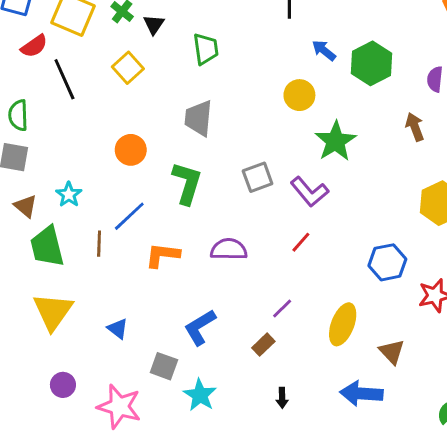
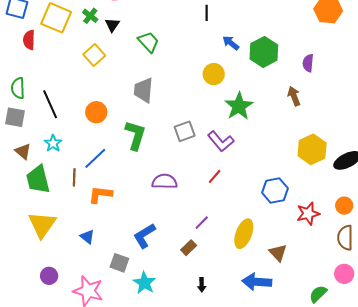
red semicircle: (34, 46) -> (29, 40), turned 126
green trapezoid: (206, 49) -> (148, 42), turned -35
black line: (64, 79) -> (50, 104), moved
orange L-shape: (162, 255) -> (100, 195), moved

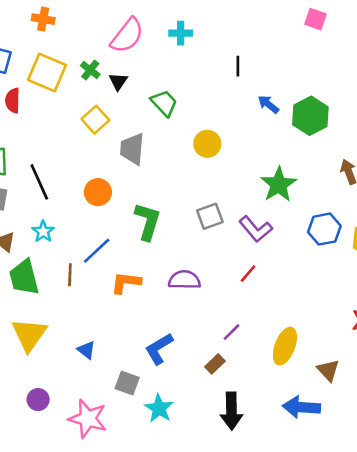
yellow circle: (214, 74) -> (207, 144), moved
gray trapezoid: (143, 90) -> (132, 149), moved
blue hexagon: (275, 191) -> (324, 229), moved
orange L-shape: (100, 195) -> (126, 282), moved
black arrow: (202, 285) -> (231, 411), size x2.0

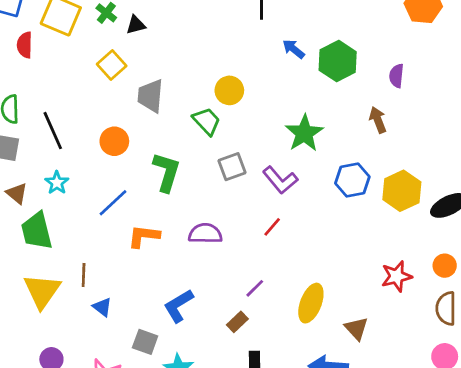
black triangle: (118, 81) -> (136, 25), turned 42
green trapezoid: (164, 103) -> (207, 121), moved
brown line: (70, 275) -> (84, 275), moved

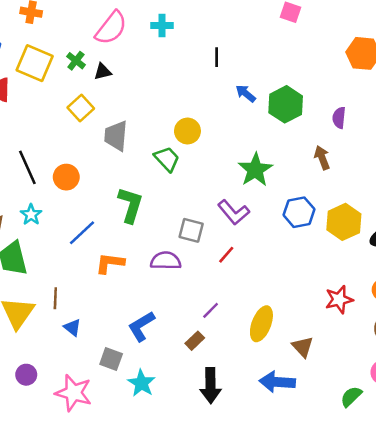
orange circle: (114, 141) -> (66, 177), moved
gray square: (232, 167) -> (191, 230), moved, turned 35

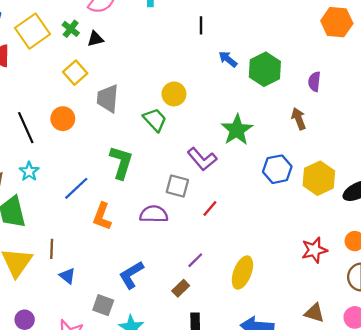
yellow square: (35, 63) -> (32, 31), turned 32
orange circle: (66, 177) -> (63, 119), moved
purple L-shape: (234, 212) -> (202, 159), moved
orange L-shape: (110, 263) -> (102, 216), turned -76
brown triangle: (303, 347) -> (314, 313), moved, turned -30

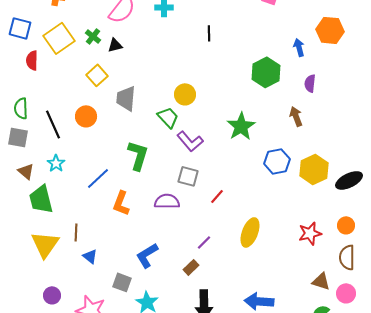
blue arrow: (228, 59) -> (299, 47), moved, turned 36
purple L-shape: (202, 159) -> (190, 141), moved
yellow ellipse: (242, 273) -> (250, 232), moved
brown triangle: (314, 313) -> (321, 281), moved

